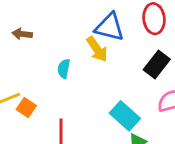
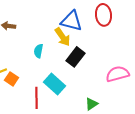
black rectangle: (157, 64) -> (76, 57), moved
cyan rectangle: (125, 116) -> (54, 84), moved

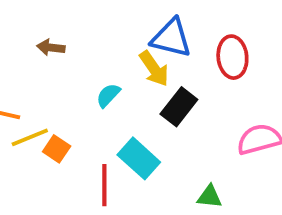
red ellipse: (104, 15) -> (232, 57), moved
cyan semicircle: (38, 51) -> (108, 95), turned 32
green triangle: (92, 104) -> (210, 197), turned 40

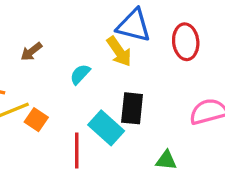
brown arrow: (51, 48) -> (31, 52), moved, turned -45
black rectangle: (179, 107) -> (132, 108), moved, turned -32

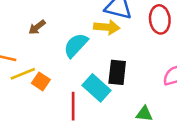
yellow arrow: (119, 52) -> (107, 27), turned -50
cyan semicircle: (80, 74) -> (76, 45), size x1.5

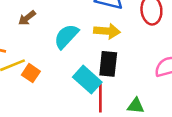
yellow arrow: (107, 27) -> (107, 31), moved
red line: (73, 106) -> (100, 98), moved

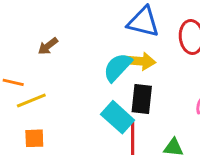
cyan semicircle: (66, 36) -> (118, 67), moved
orange square: (31, 73) -> (34, 138), moved, turned -36

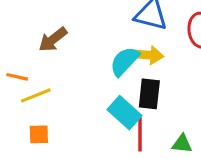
brown arrow: (48, 46) -> (53, 39), size x1.4

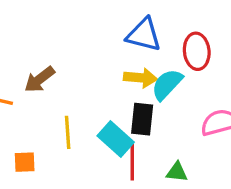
brown arrow: (53, 39) -> (40, 79), moved
cyan semicircle: (124, 61) -> (167, 84), moved
yellow line: (36, 95) -> (68, 132), moved, turned -72

